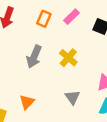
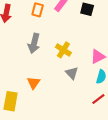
yellow cross: (68, 58) -> (63, 50), moved

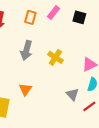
gray triangle: (72, 73) -> (72, 94), moved

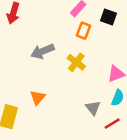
orange rectangle: (30, 17) -> (84, 31), moved
gray arrow: (26, 50) -> (43, 51), turned 48

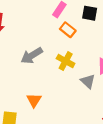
orange rectangle: (84, 31) -> (68, 30), turned -63
gray triangle: (93, 108) -> (88, 81), moved

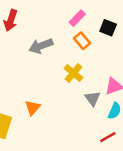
gray arrow: (32, 56) -> (41, 46), moved

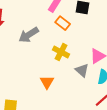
orange triangle: (33, 108) -> (47, 82), moved

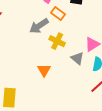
gray arrow: (29, 35) -> (39, 26), moved

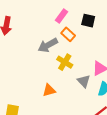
orange triangle: (44, 70) -> (49, 90), turned 40

